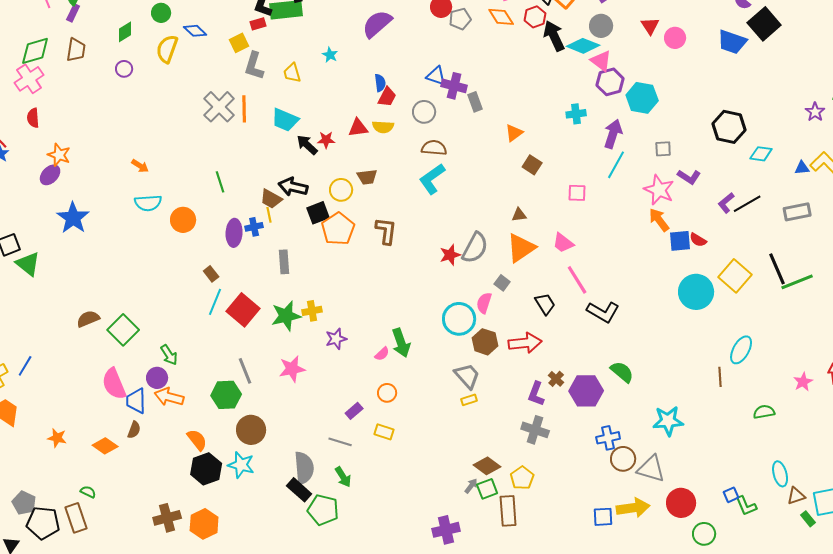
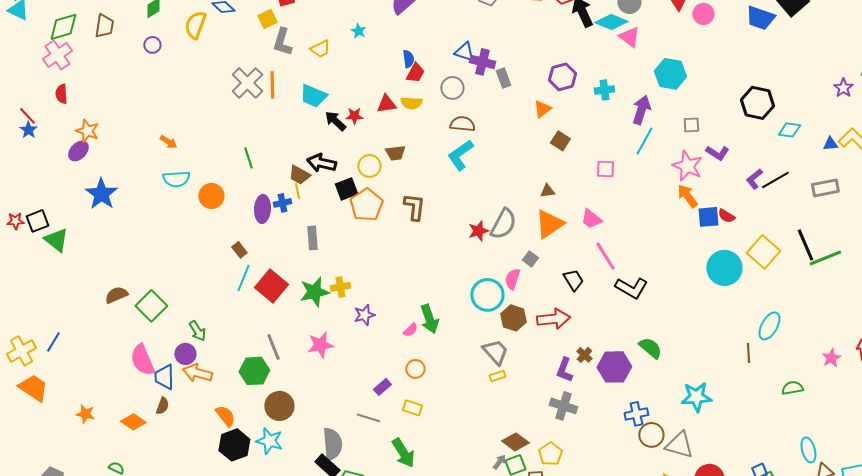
yellow trapezoid: (292, 73) -> (320, 49), turned -100
purple hexagon: (610, 82) -> (562, 77), moved
green arrow: (343, 477) -> (403, 453), moved, size x1.4

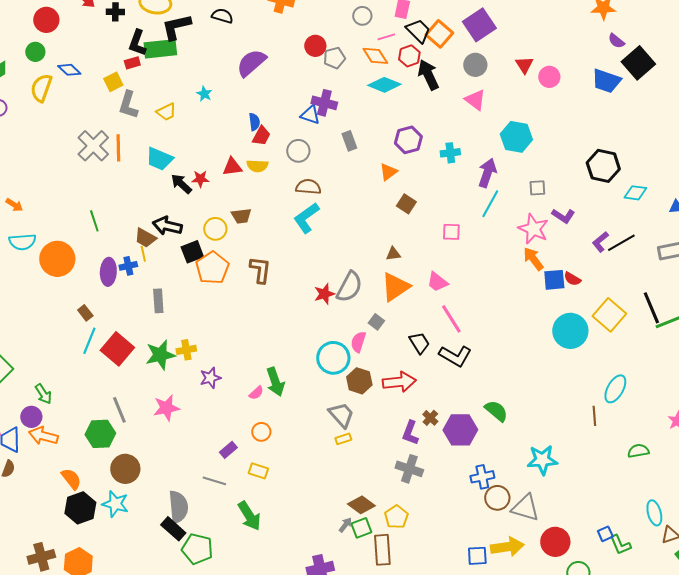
cyan diamond: (611, 22) -> (384, 85), moved
purple cross: (482, 62) -> (324, 103), moved
orange circle: (211, 196) -> (57, 259), size x1.4
black L-shape: (631, 288) -> (455, 356), moved

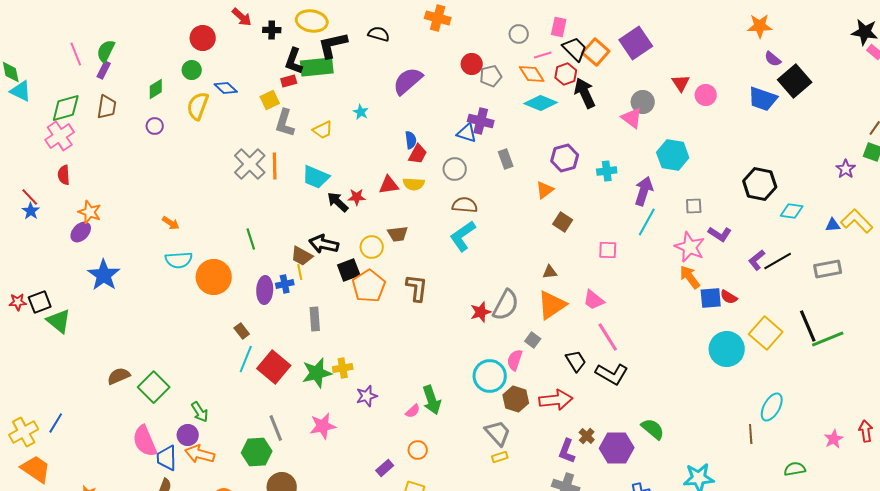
gray circle: (475, 65) -> (643, 102), moved

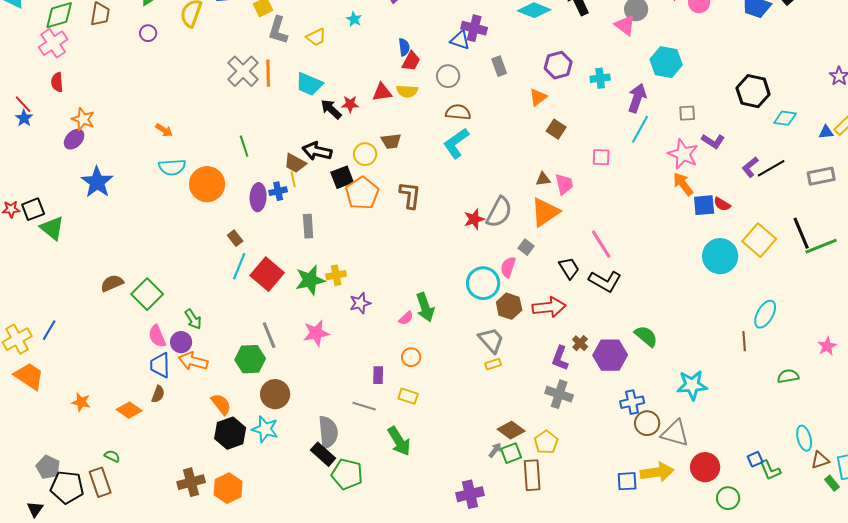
pink trapezoid: (594, 300) -> (564, 184), moved, turned -140
pink semicircle: (145, 441) -> (157, 336), moved, size x0.7
purple rectangle: (385, 468) -> (378, 375), turned -48

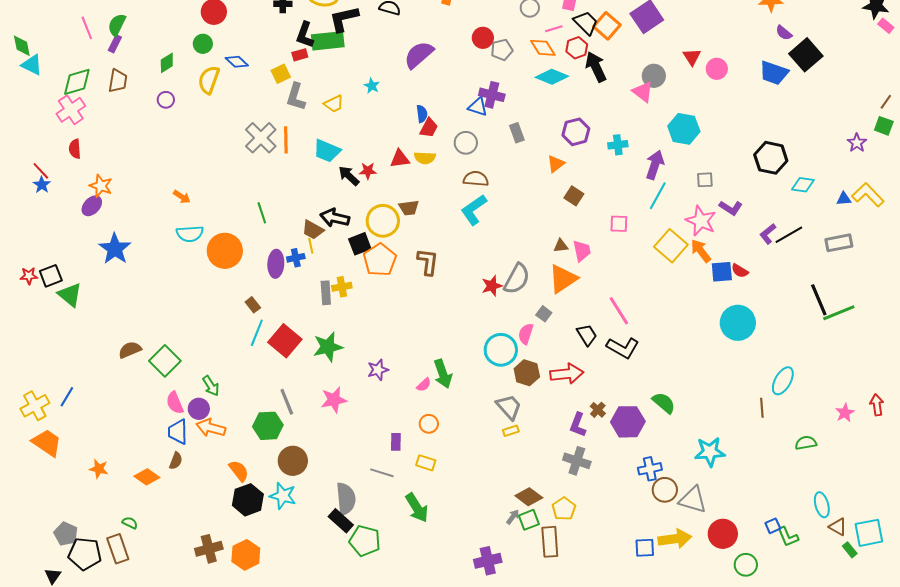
yellow circle: (365, 154) -> (383, 221), size x1.4
yellow square: (759, 240) -> (671, 246), moved
yellow cross: (336, 275) -> (342, 287), moved
brown triangle: (820, 460) -> (838, 527), turned 48

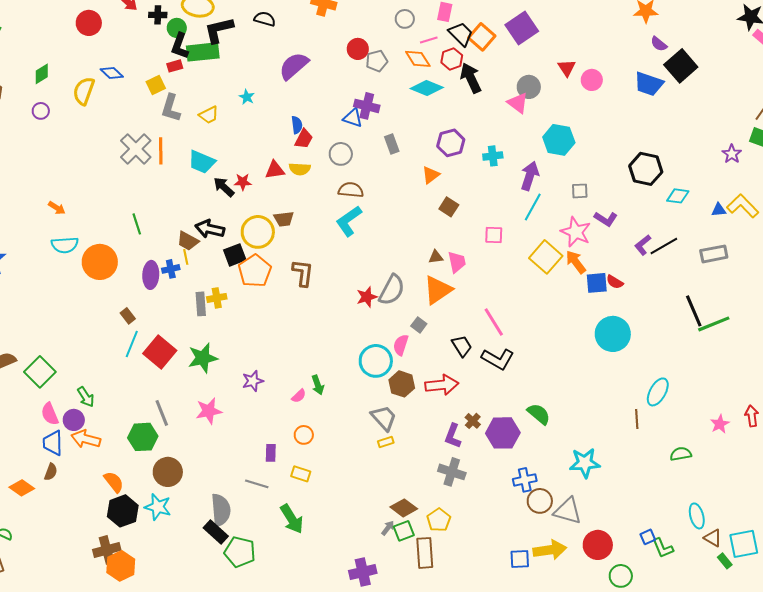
green circle: (203, 44) -> (177, 28), moved
green arrow: (443, 374) -> (318, 385), size x0.7
brown cross: (209, 549) -> (107, 550), moved

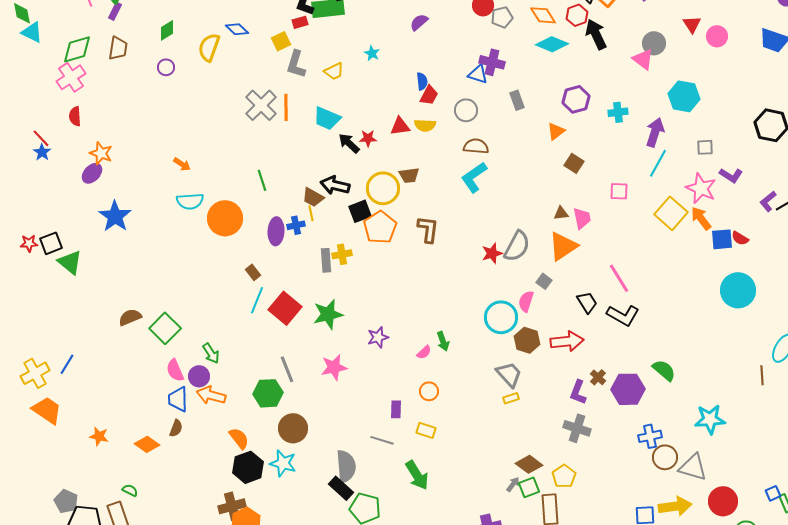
purple semicircle: (294, 66) -> (419, 22), size x0.6

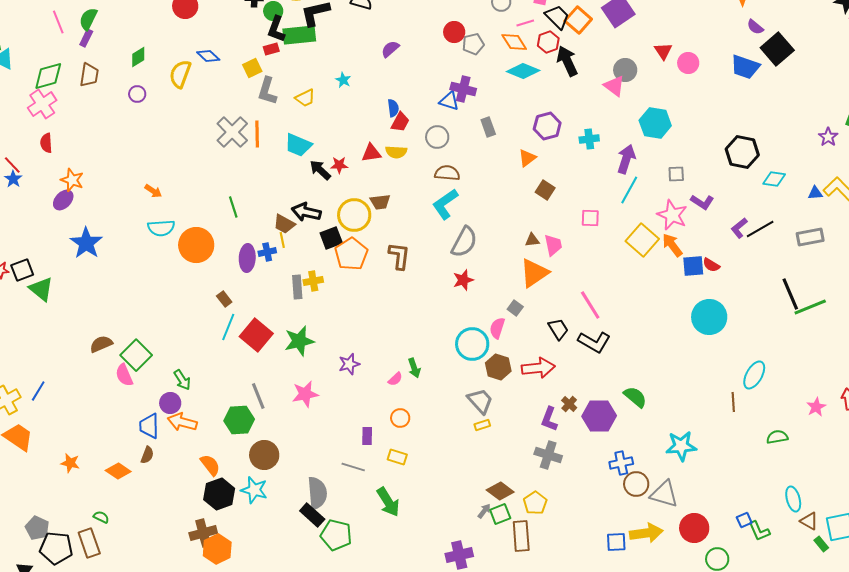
gray semicircle: (517, 246) -> (464, 242), moved
pink semicircle: (175, 370) -> (124, 375), moved

